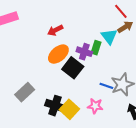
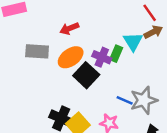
gray rectangle: (25, 92) -> (37, 51), moved, turned 42

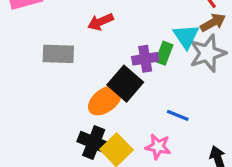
orange ellipse: (71, 57) -> (105, 100), moved
purple cross: (102, 57) -> (145, 59), turned -30
gray star: (144, 100) -> (208, 53), moved

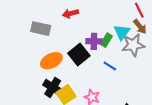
brown arrow: (213, 23) -> (140, 27), turned 70
orange ellipse: (105, 100) -> (51, 61), moved
blue line: (178, 115) -> (110, 66), moved

